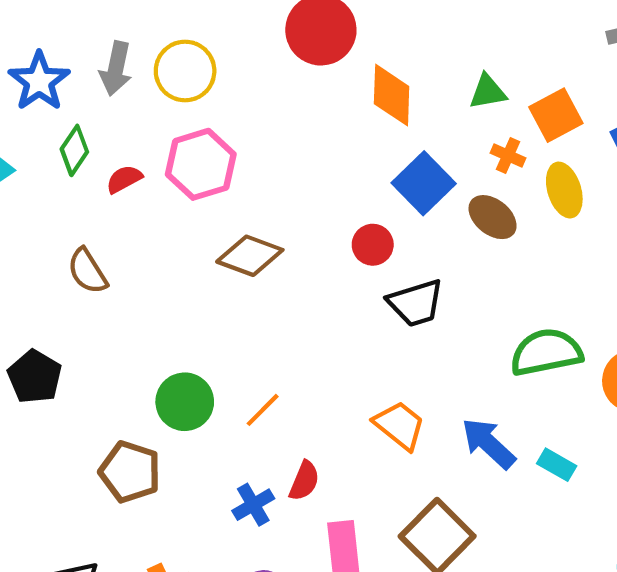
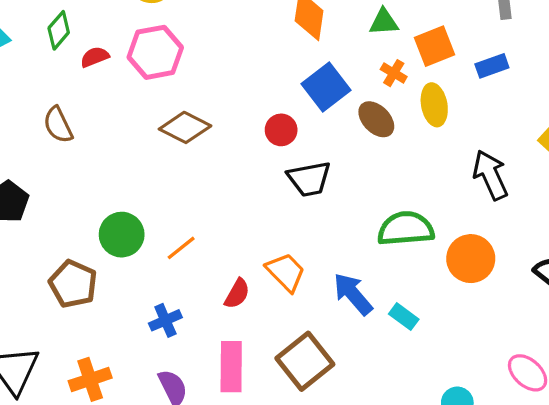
red semicircle: (304, 481) -> (237, 294), moved

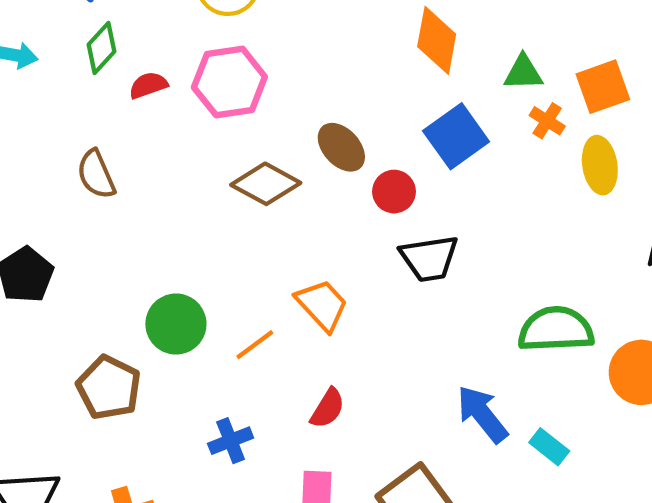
green triangle: (384, 22) -> (523, 73), moved
brown ellipse: (376, 119) -> (341, 147), moved
orange trapezoid: (286, 272) -> (322, 305), moved

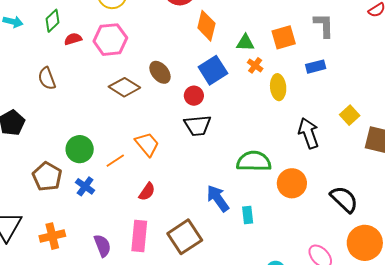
orange square: (603, 87) -> (284, 37), moved
red circle: (394, 192) -> (194, 96), moved
blue cross: (231, 441) -> (85, 186), moved, turned -36
cyan rectangle: (549, 447) -> (248, 215), turned 42

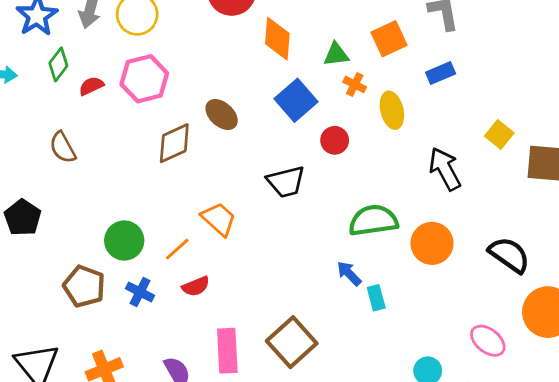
brown diamond: (124, 87) -> (174, 143), turned -48
red circle: (194, 96) -> (335, 140), moved
red semicircle: (147, 192) -> (196, 286), moved, turned 42
blue arrow: (218, 198) -> (349, 273), moved, size x0.7

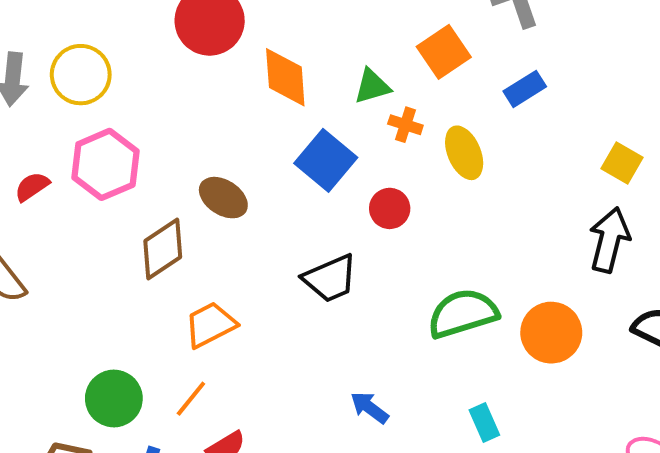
black arrow: (445, 169) -> (609, 240), moved, turned 51
orange trapezoid: (219, 219) -> (210, 325), moved, turned -60
blue arrow: (349, 273) -> (369, 408), moved

